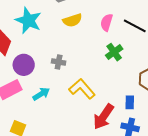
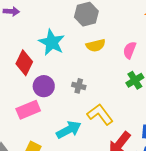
cyan arrow: (41, 94) -> (69, 130), moved, size x1.4

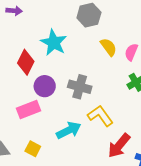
yellow semicircle: (96, 45) -> (109, 47), moved, turned -114
gray cross: (79, 86) -> (80, 87), size x1.6

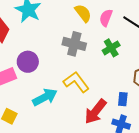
purple circle: (45, 86) -> (28, 62), moved
gray cross: (80, 87) -> (74, 44), moved

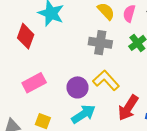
purple circle: (28, 62) -> (78, 87), moved
cyan arrow: (45, 97) -> (83, 114), moved

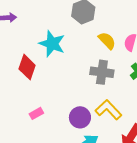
pink rectangle: (34, 83) -> (36, 113), size x0.6

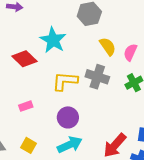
red diamond: (27, 67) -> (24, 59), turned -75
yellow L-shape: (108, 110) -> (65, 81), moved, turned -52

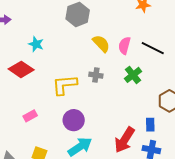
cyan star: (53, 40) -> (36, 44), moved, size x0.6
gray cross: (97, 77) -> (96, 75), size x0.6

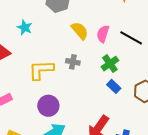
cyan star: (36, 44) -> (25, 28), moved
blue rectangle: (150, 125) -> (114, 86), moved, turned -48

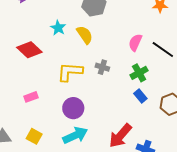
yellow semicircle: (80, 31) -> (85, 35), moved

